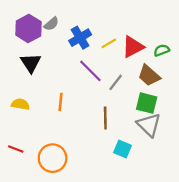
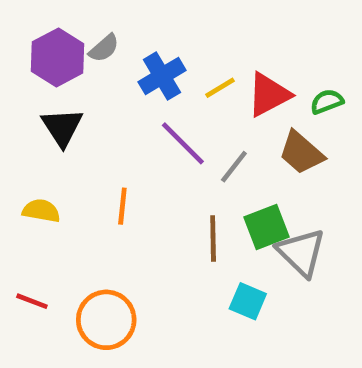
green square: (147, 103) -> (266, 227), moved, turned -35

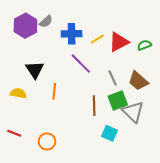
blue cross: (162, 76) -> (72, 34), turned 30
black triangle: (62, 127) -> (35, 70), moved
brown trapezoid: (301, 153) -> (138, 81), moved
gray line: (234, 167) -> (113, 78), moved, turned -63
orange circle: (106, 320) -> (47, 141), size x0.7

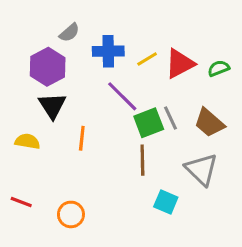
purple hexagon: (25, 26) -> (48, 67), moved
green square: (118, 100) -> (149, 123), moved

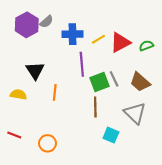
purple hexagon: (48, 67) -> (27, 25), moved
purple line: (122, 96) -> (82, 64), turned 40

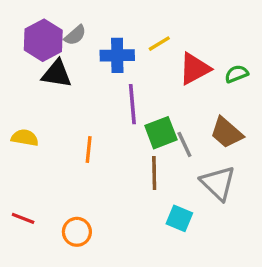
yellow line: (98, 39) -> (159, 44), moved
black triangle: (35, 71) -> (57, 74), moved, turned -48
gray line: (114, 79) -> (184, 144), moved
yellow semicircle: (18, 94) -> (25, 138), moved

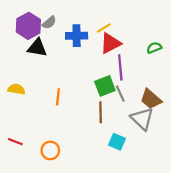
red triangle: (195, 69) -> (110, 43), moved
purple line: (132, 104) -> (120, 67), moved
brown trapezoid: (226, 133) -> (151, 99), moved

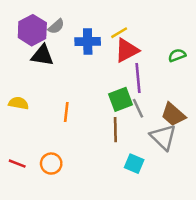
orange circle: (50, 150) -> (51, 164), moved

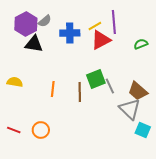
purple line: (138, 78) -> (114, 22), moved
brown line: (115, 130) -> (80, 92), moved
cyan square: (134, 164) -> (143, 130), moved

